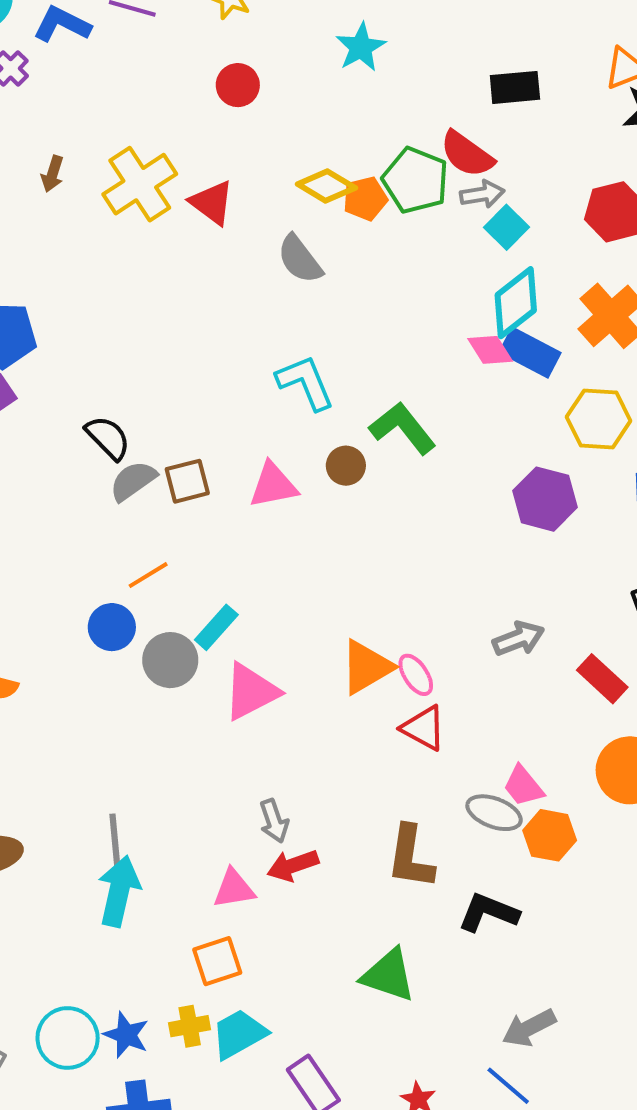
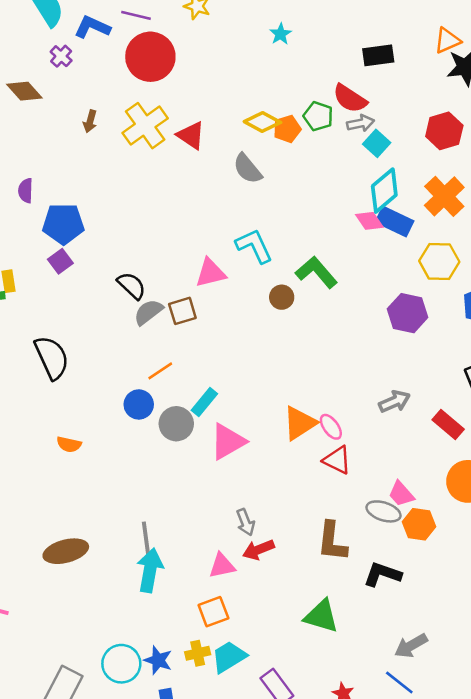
cyan star: (361, 47) -> (281, 34), size x0.7
red circle: (238, 85) -> (150, 57), moved, size x1.8
green pentagon: (416, 180) -> (318, 116), size x0.7
pink triangle: (273, 485) -> (211, 273), moved

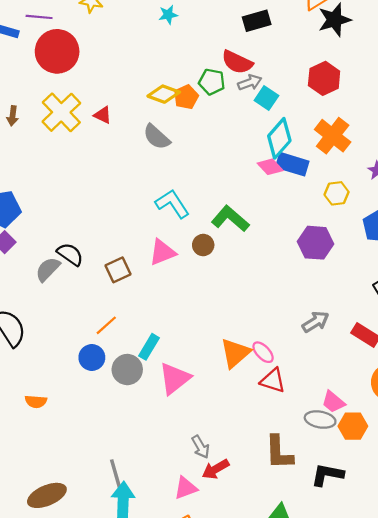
cyan star: (281, 34) -> (168, 15), turned 30
red triangle: (191, 135) -> (103, 115), size x0.7
yellow hexagon: (439, 261) -> (337, 193), size x0.7
pink triangle: (211, 273) -> (162, 252), moved
gray semicircle: (148, 312) -> (48, 269), moved

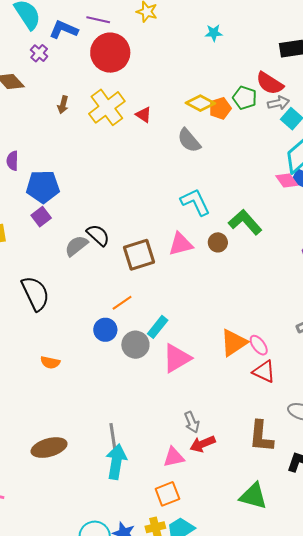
brown square: (118, 270) -> (139, 255), size x1.4

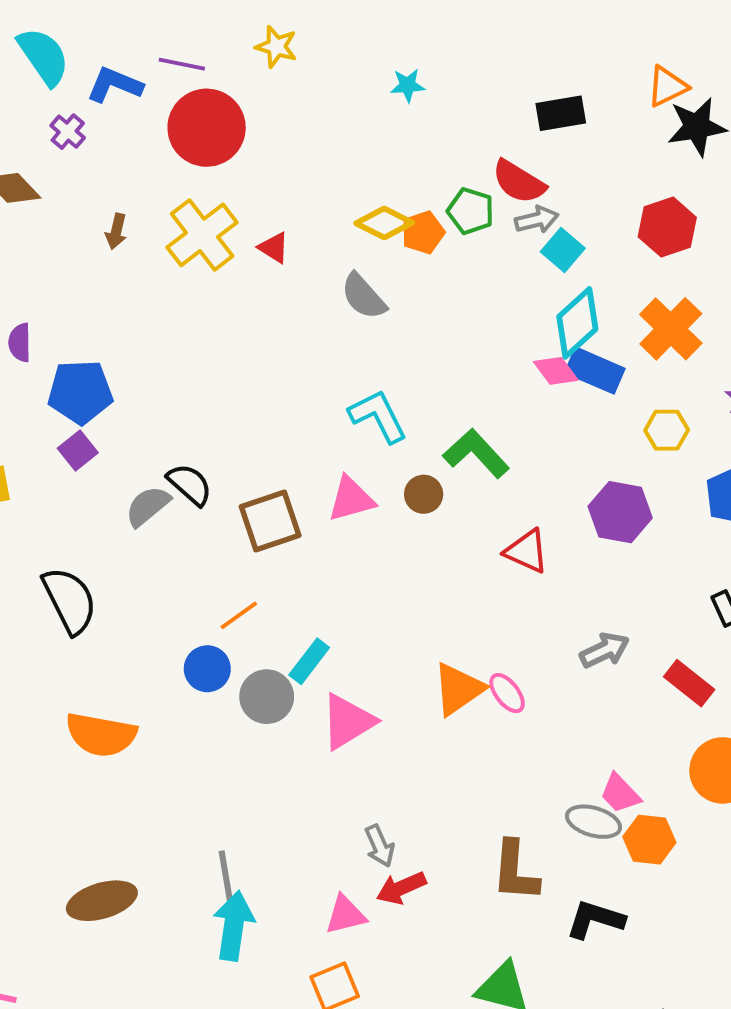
orange semicircle: (50, 362) -> (101, 735), size x1.8
red triangle: (264, 372) -> (527, 551), moved

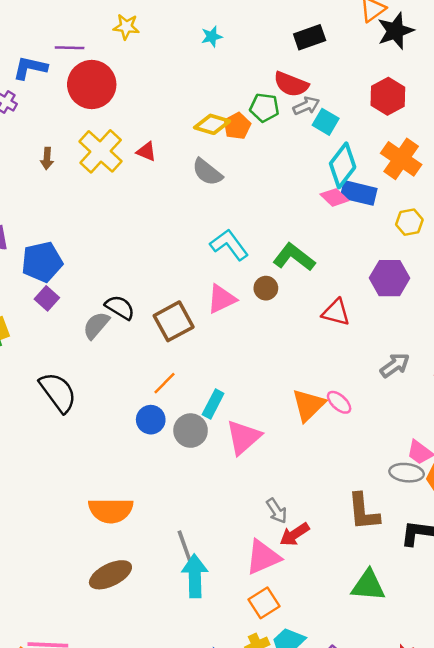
orange semicircle: (101, 735) -> (111, 510), moved
pink triangle: (345, 915) -> (263, 557), size x1.4

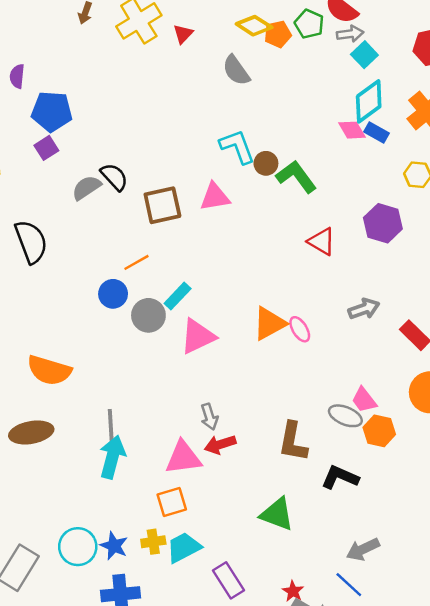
red triangle: (146, 152) -> (183, 34), turned 35
blue rectangle: (359, 193) -> (377, 132), size x0.7
brown circle: (266, 288) -> (266, 163), moved

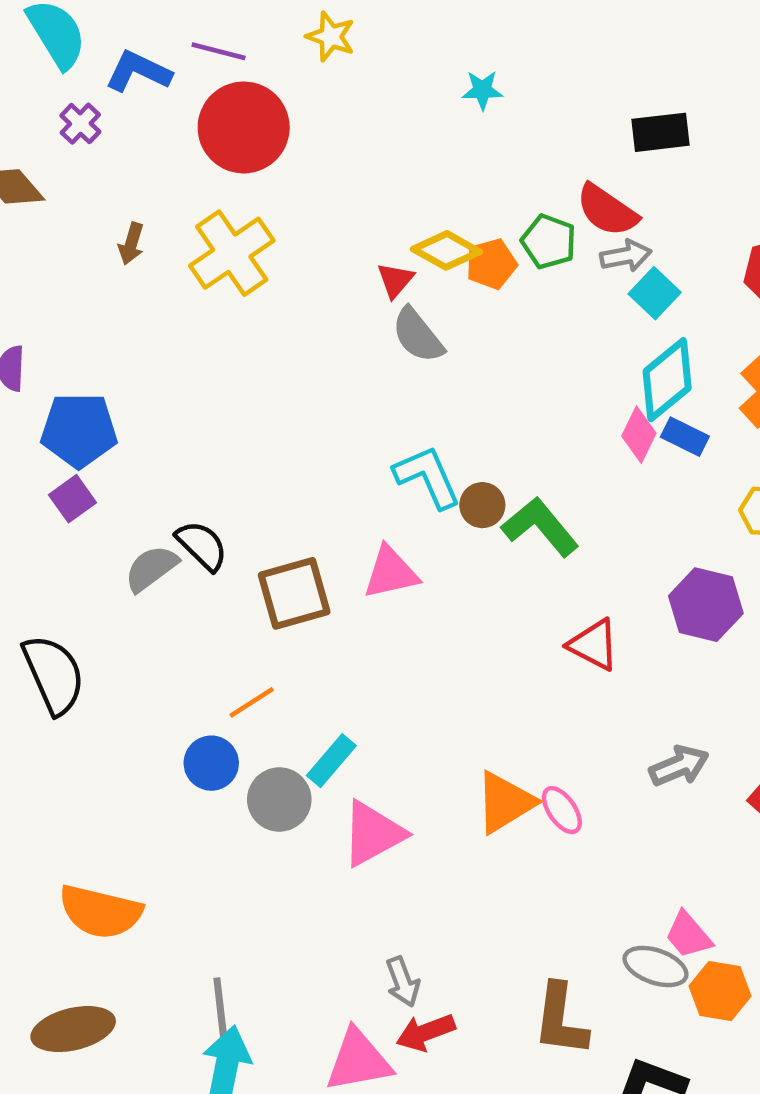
red triangle: (183, 34) -> (395, 280), moved
pink diamond: (352, 130) -> (639, 435), turned 60

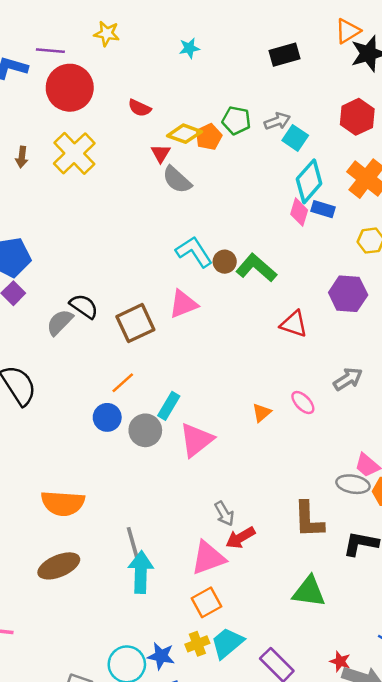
red semicircle: (607, 210) -> (140, 108), moved, size x0.7
orange triangle: (505, 802) -> (262, 413), size x0.6
pink ellipse: (562, 810) -> (303, 403), moved

